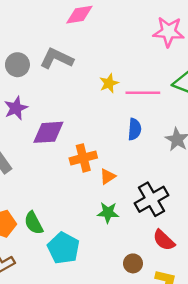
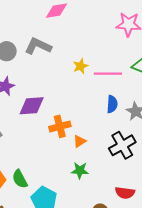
blue semicircle: (134, 129) -> (112, 104), moved
black cross: (151, 199) -> (122, 145), moved
red semicircle: (164, 240) -> (125, 193), turned -36

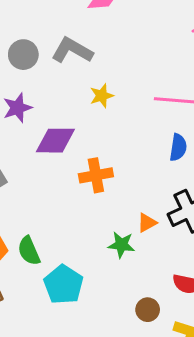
yellow star: (80, 66) -> (102, 96), moved
orange triangle: (80, 141) -> (147, 223), moved

